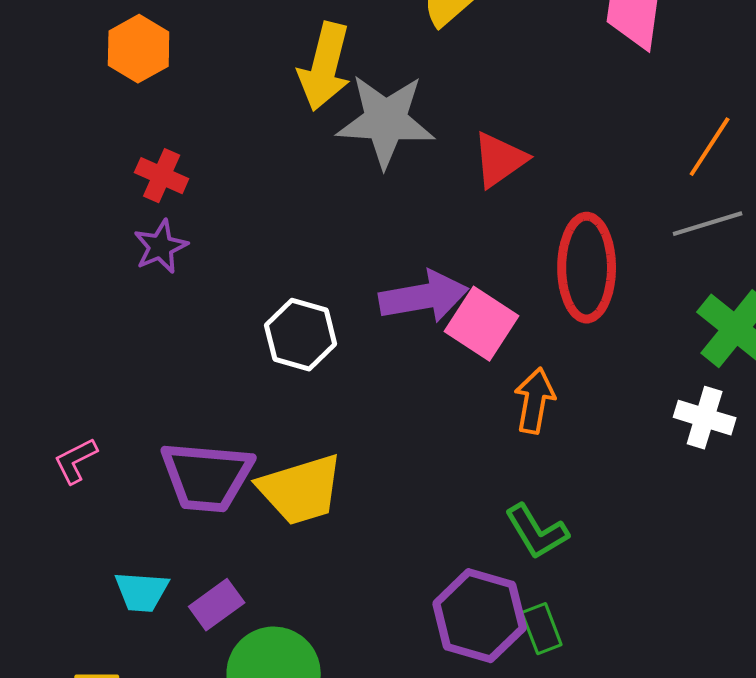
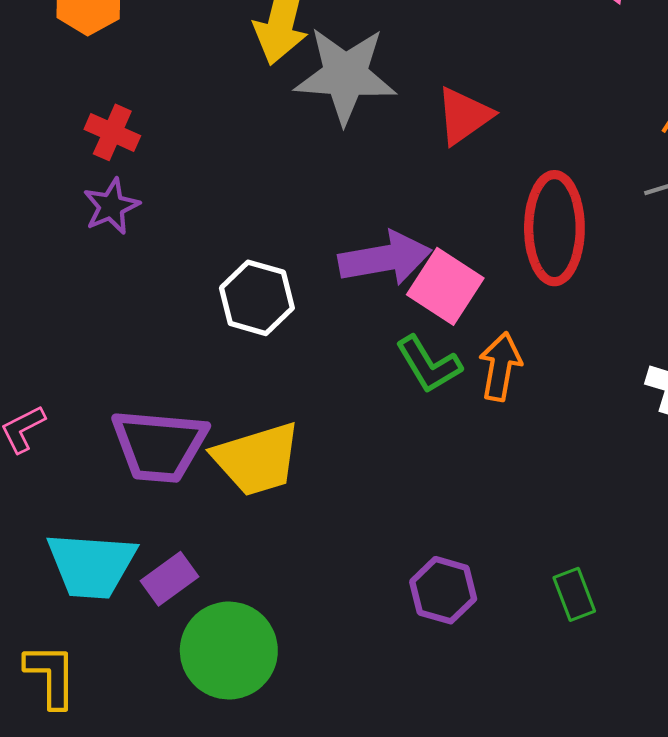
green L-shape: (537, 532) -> (429, 364), moved
cyan trapezoid: (142, 592) -> (92, 565), size x1.6
purple hexagon: (480, 616) -> (443, 590), size x0.7
green rectangle: (542, 629) -> (574, 594), moved

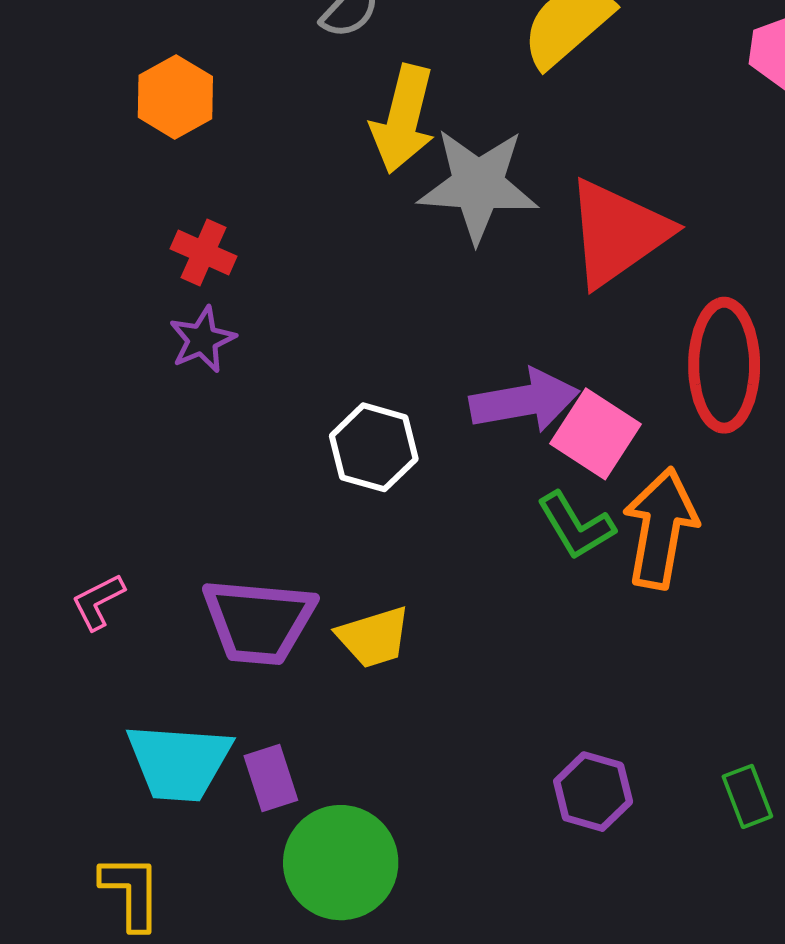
red triangle: (464, 116) -> (618, 233), size x1.6
orange arrow: (500, 367) -> (660, 528), size x1.5
yellow trapezoid: (257, 459) -> (374, 637), size x0.7
purple rectangle: (170, 579) -> (271, 778), turned -72

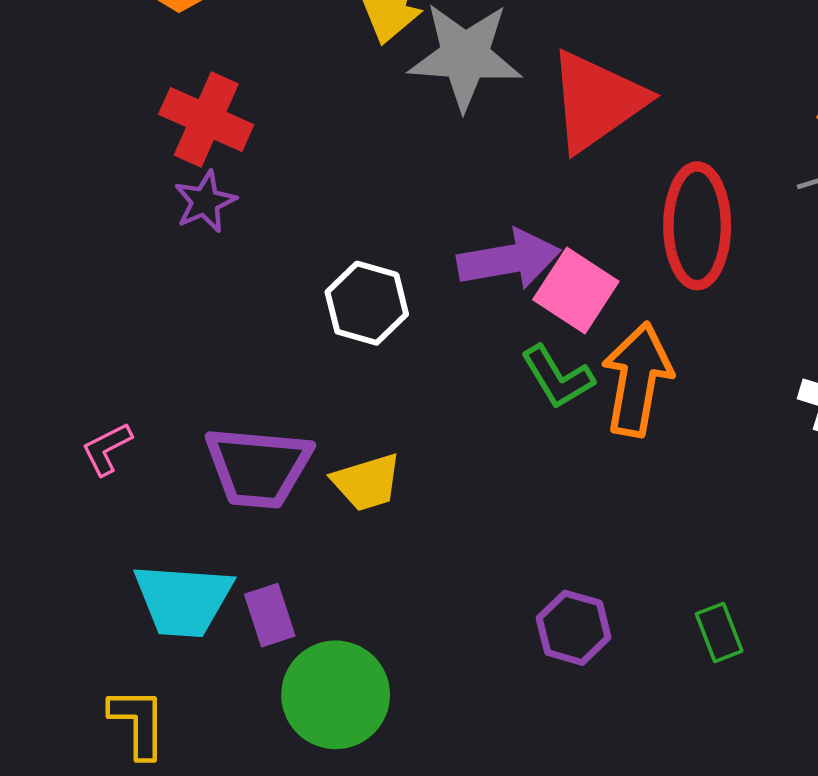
red cross: (203, 253) -> (206, 120), size x1.5

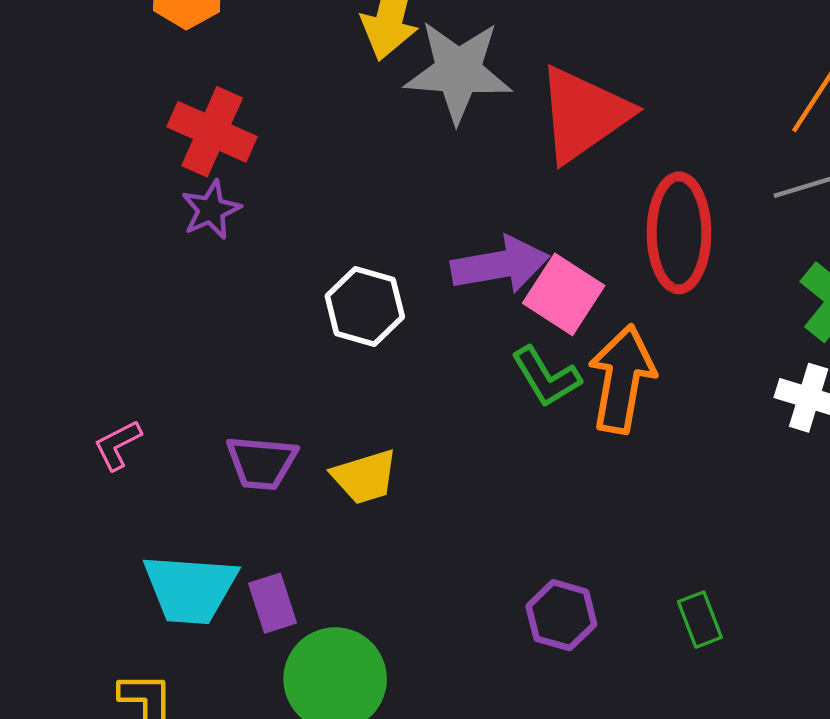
purple trapezoid: (258, 467) -> (262, 462), size x0.7

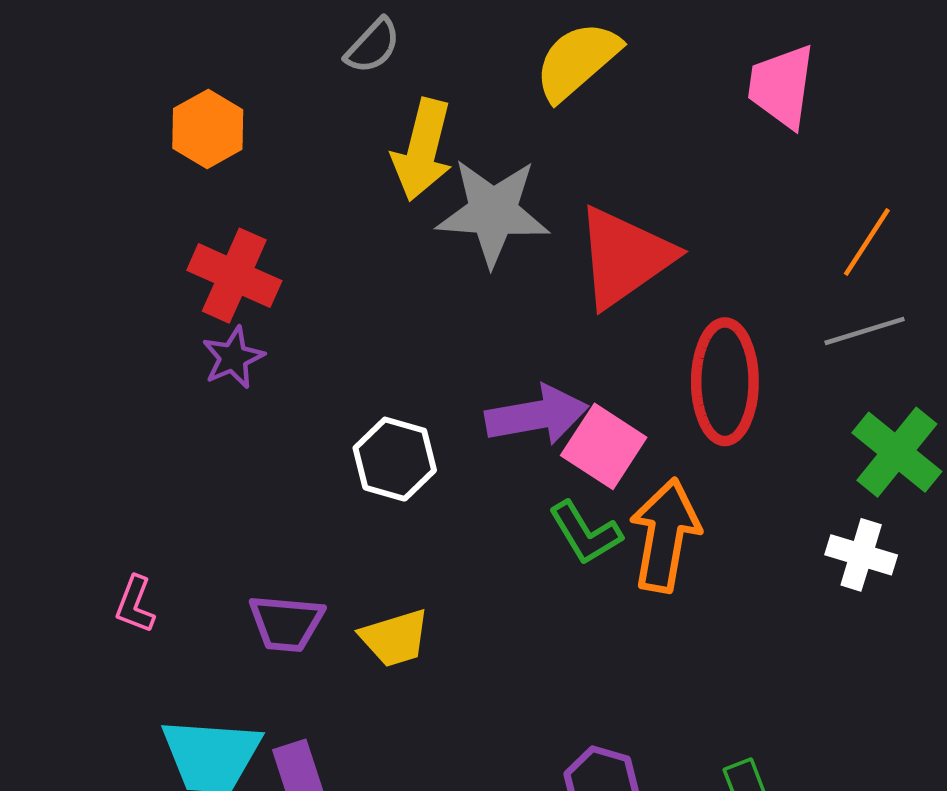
pink L-shape: (118, 445) -> (135, 605), turned -42

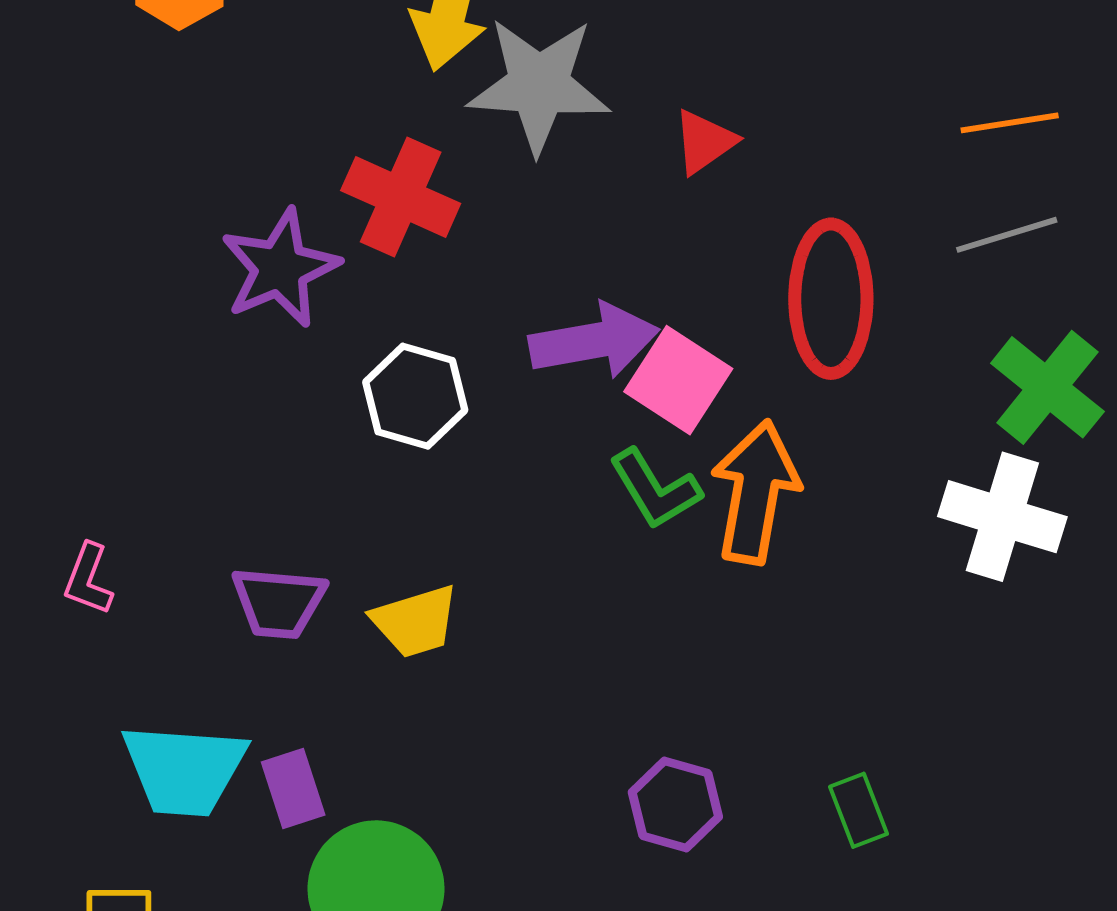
orange line: (867, 242) -> (1010, 123), turned 48
red triangle: (624, 257) -> (704, 142), size x0.5
red cross: (234, 276) -> (401, 197), moved
purple star: (233, 357) -> (280, 268), moved, size x1.5
white cross: (861, 555) -> (1002, 517), size x1.4

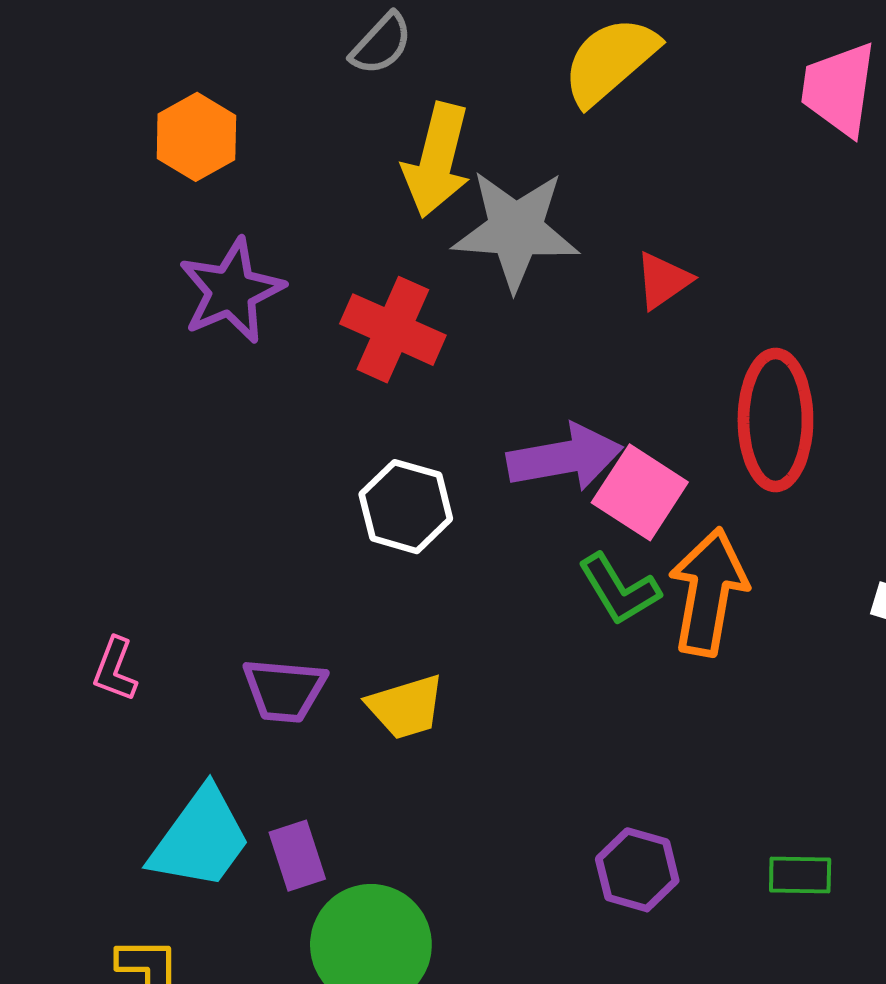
purple star: (280, 268) -> (231, 291), moved
cyan trapezoid: (184, 770) -> (200, 839), turned -58
green rectangle: (858, 810) -> (800, 875), turned -68

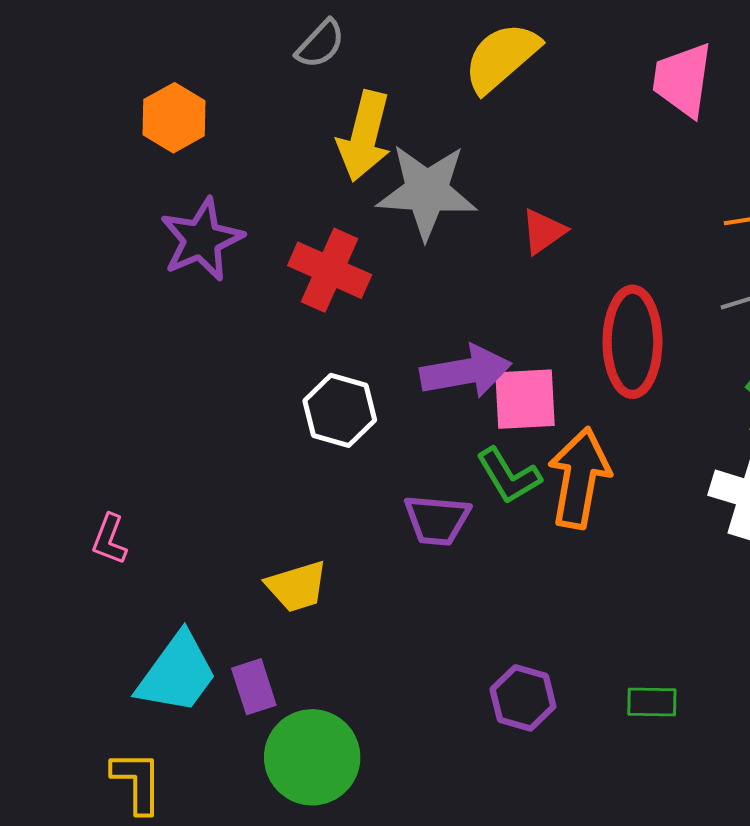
pink square: (640, 492) -> (525, 399), turned -36
purple trapezoid: (284, 690) -> (437, 520), moved
yellow trapezoid: (406, 707) -> (297, 586), moved

